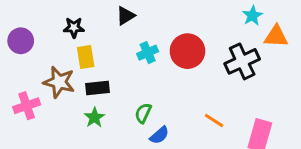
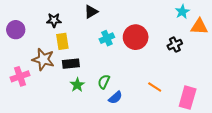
black cross: (242, 61) -> (175, 45), size x0.6
green star: (95, 118) -> (77, 85), moved

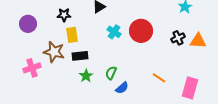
orange triangle: (199, 27) -> (198, 41), moved
cyan cross: (107, 38) -> (114, 32), turned -32

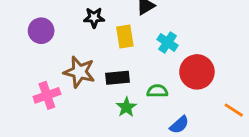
red circle: (141, 31) -> (197, 72), moved
yellow rectangle: (72, 35) -> (125, 37), moved
green semicircle: (111, 73) -> (157, 91), moved, turned 64

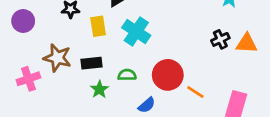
cyan cross: (168, 42) -> (136, 32), size x1.5
red circle: (197, 72) -> (168, 75), moved

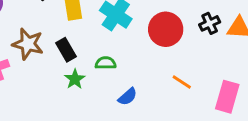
black rectangle: (92, 63) -> (66, 50), turned 66
red circle: (168, 75) -> (166, 29), moved

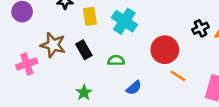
red circle: (166, 29) -> (165, 50), moved
green star: (75, 79) -> (84, 93), moved

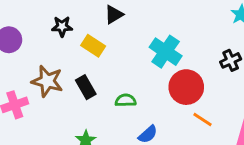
yellow rectangle: (90, 16) -> (93, 46), turned -48
cyan cross: (124, 21) -> (166, 52), moved

